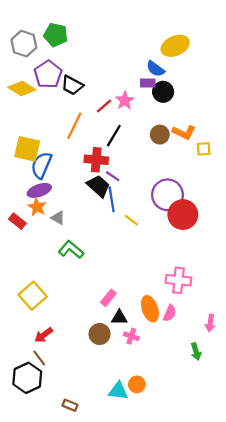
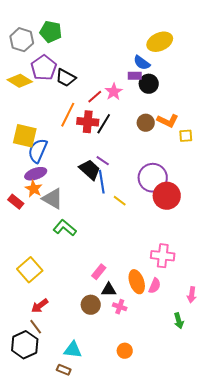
red cross: (96, 160) -> (88, 122), moved
gray triangle: (58, 218) -> (53, 199), size x1.6
cyan triangle: (118, 391) -> (73, 350), moved

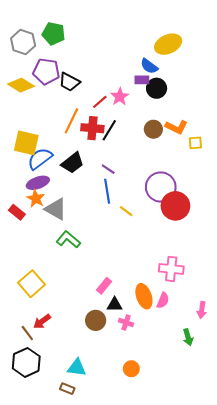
purple pentagon: (44, 68) -> (46, 71), turned -30
blue semicircle: (38, 151) -> (40, 159), turned 30
black trapezoid: (90, 170) -> (72, 163), moved, turned 100
brown line: (36, 327) -> (27, 333), moved

